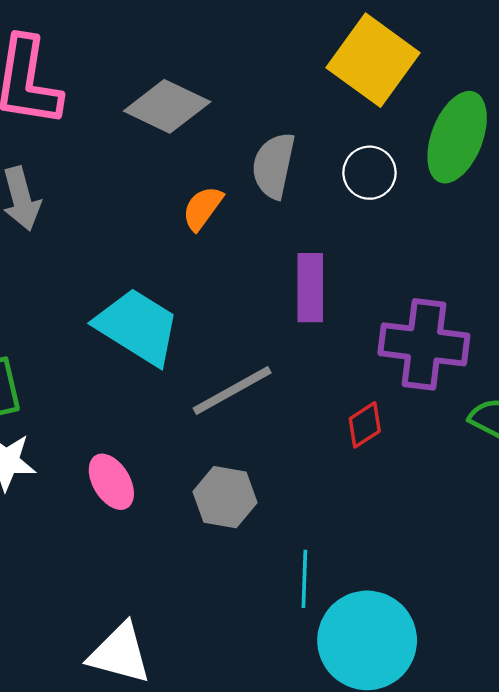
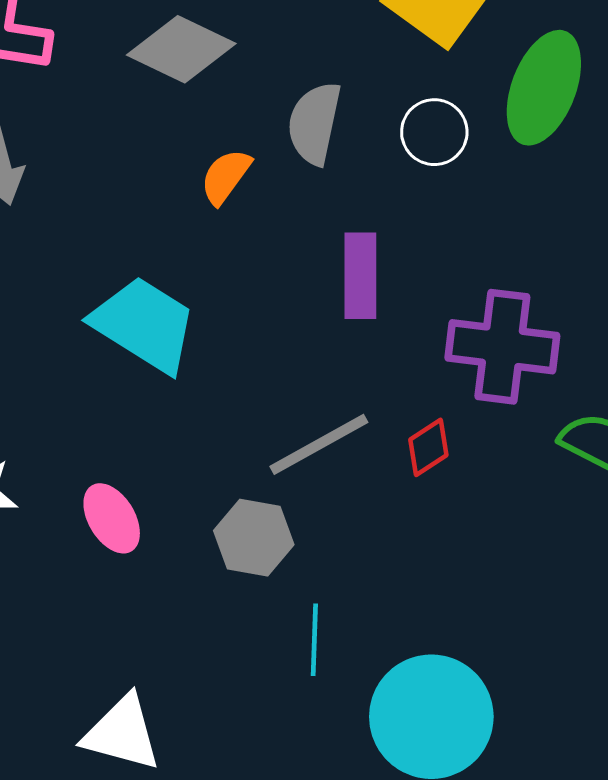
gray line: (232, 391) -> (319, 444), moved
cyan line: (304, 579) -> (314, 640), moved

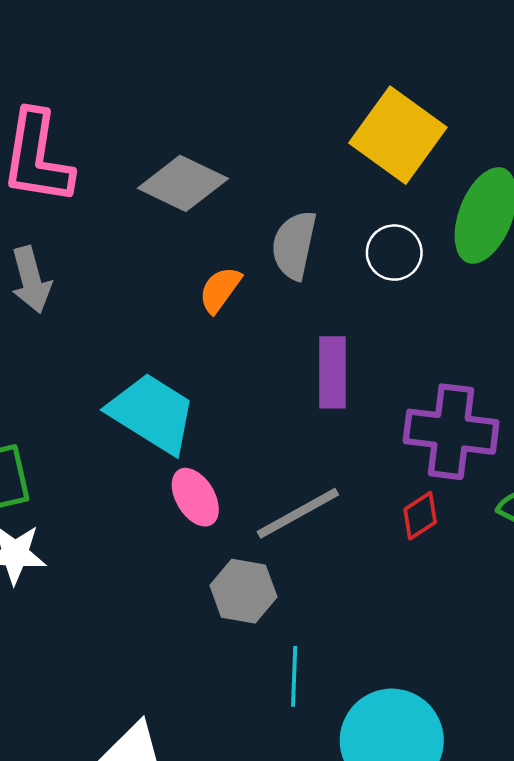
red diamond: (428, 447) -> (420, 516), moved
pink ellipse: (112, 518) -> (195, 497), moved

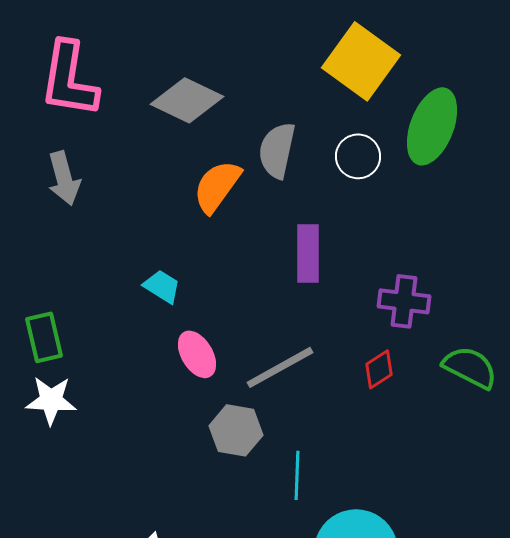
orange semicircle: (220, 290) -> (217, 186), size x1.4
cyan trapezoid: (152, 413) -> (162, 286), size x0.5
purple cross: (451, 432) -> (404, 301), size x0.7
cyan line: (294, 676) -> (297, 475), moved

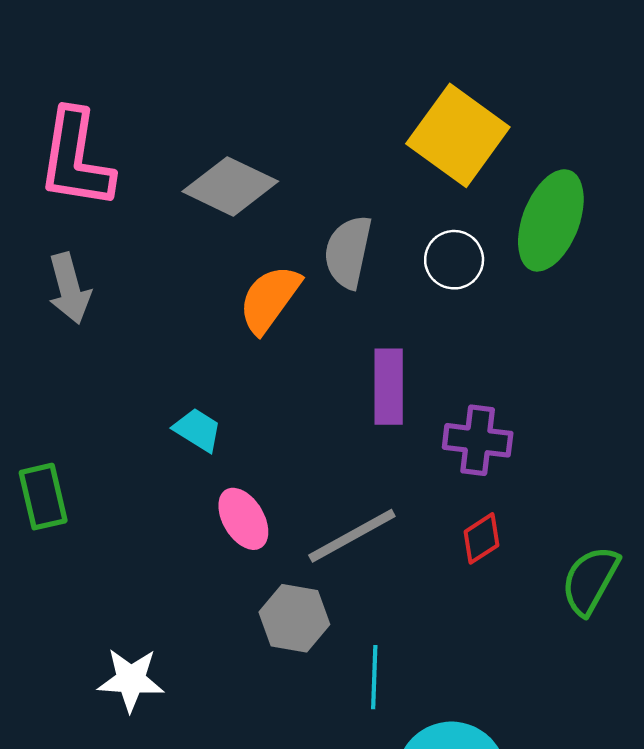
purple cross: (404, 301) -> (478, 440), moved
green semicircle: (470, 367) -> (590, 580), moved, turned -88
white star: (51, 400) -> (131, 680), moved

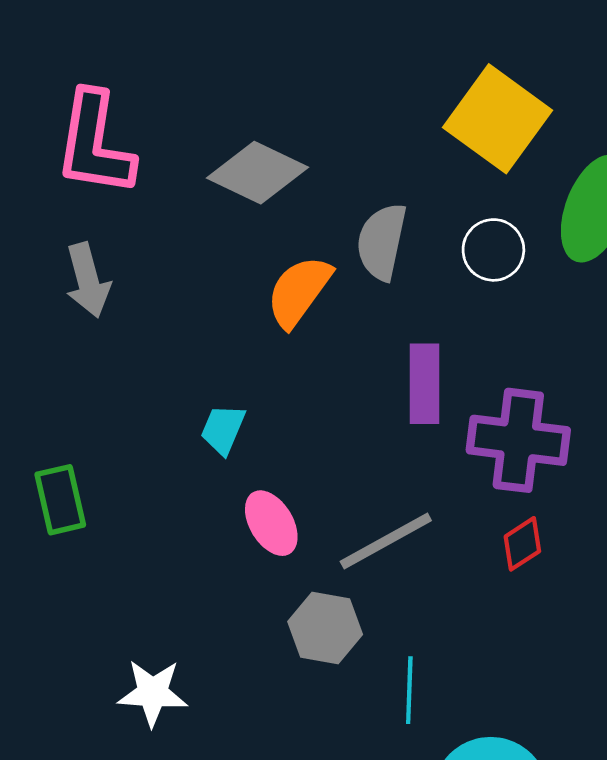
cyan trapezoid: (198, 430) -> (223, 429), turned -99
purple cross: (478, 440) -> (518, 440), size x1.4

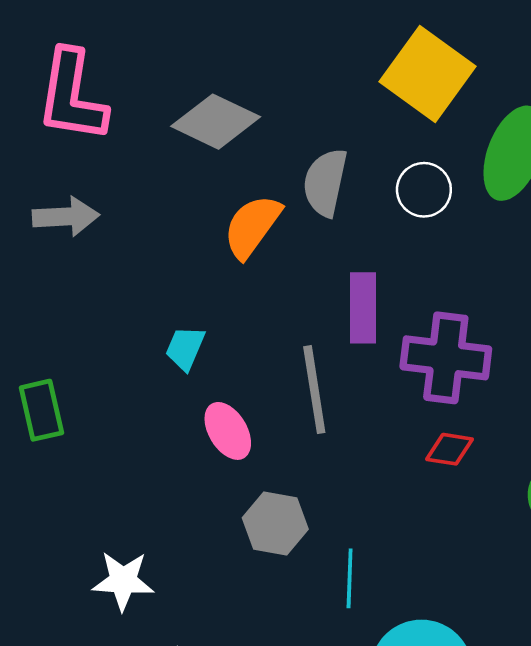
gray arrow: (88, 280) -> (66, 217), turned -78
gray line: (386, 541) -> (314, 390), moved, turned -70
red diamond: (522, 544) -> (449, 449), turned 42

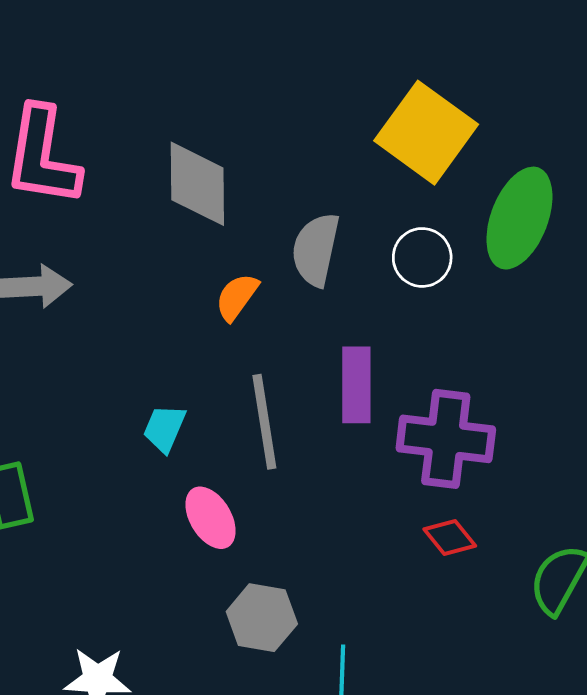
gray diamond: (216, 122) -> (197, 184), turned 64
orange semicircle: (252, 226) -> (237, 297), size x0.7
gray line: (314, 390) -> (264, 422), moved
red diamond: (449, 449) -> (450, 537), turned 42

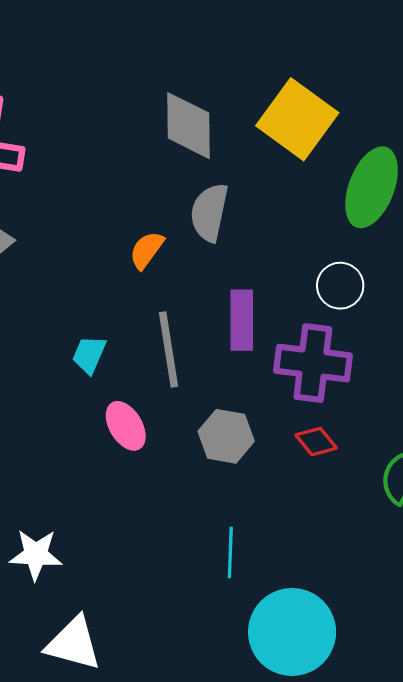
gray diamond: (197, 184) -> (188, 126), moved
white circle: (422, 257) -> (340, 286), moved
gray hexagon: (262, 618) -> (226, 436), moved

